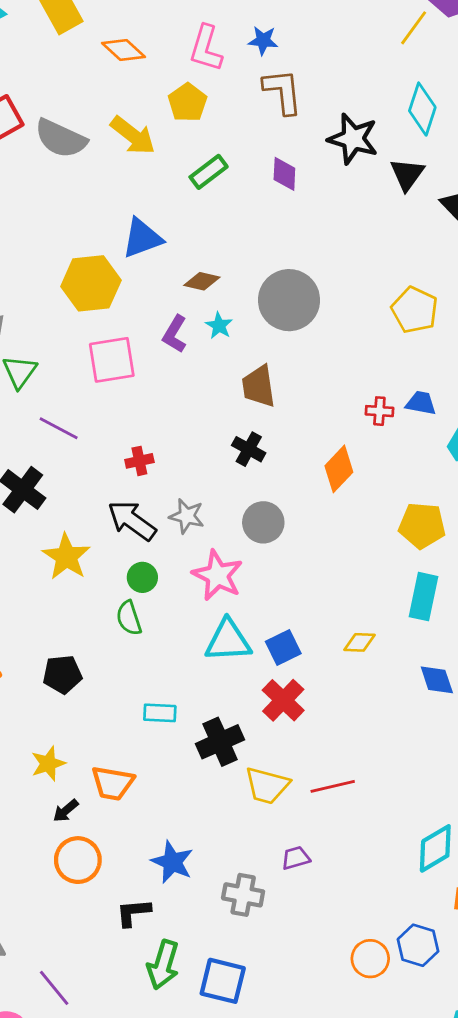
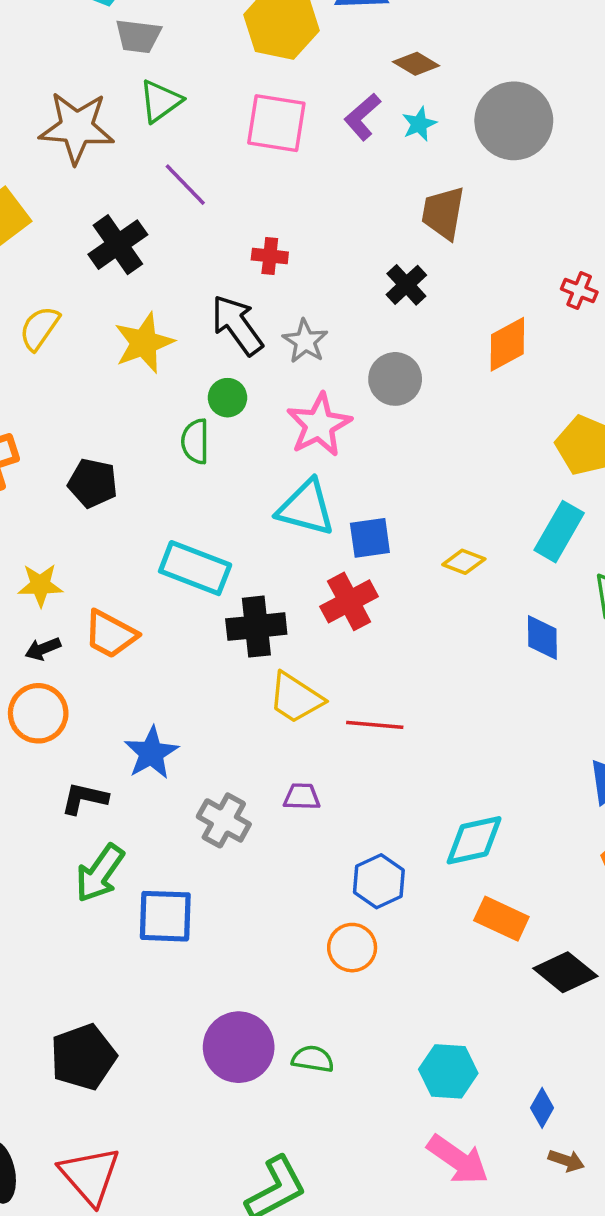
cyan rectangle: (160, 713) -> (195, 568), size x1.6
blue hexagon: (418, 945) -> (379, 881), moved
blue square: (223, 981) -> (165, 916), turned -30

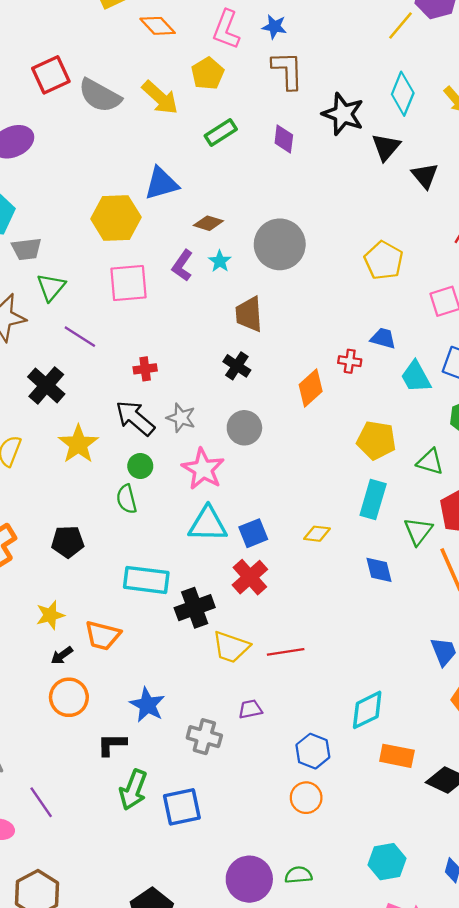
red cross: (579, 290) -> (350, 361), moved

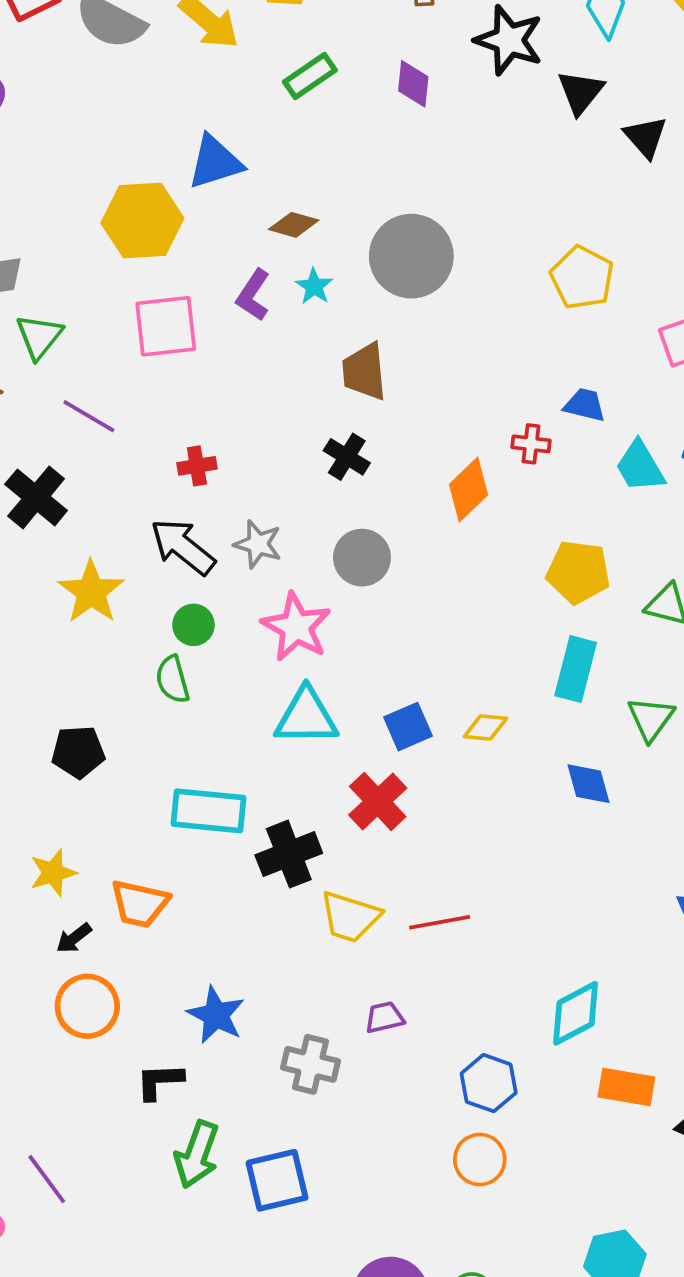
blue square: (253, 533) -> (408, 727), moved

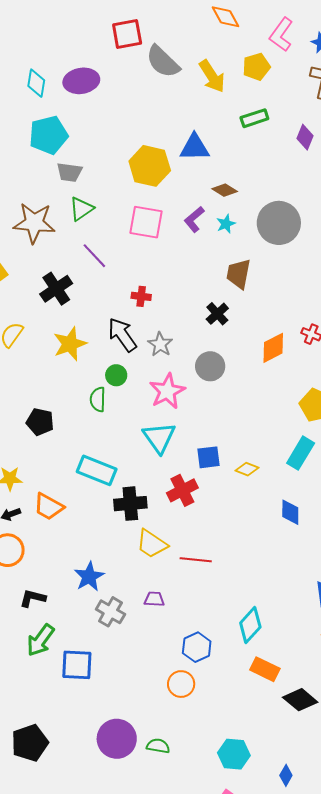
cyan triangle: (306, 717) -> (159, 438), turned 39
cyan diamond: (576, 1013) -> (250, 625), turned -36
blue star: (216, 1015) -> (89, 577), moved

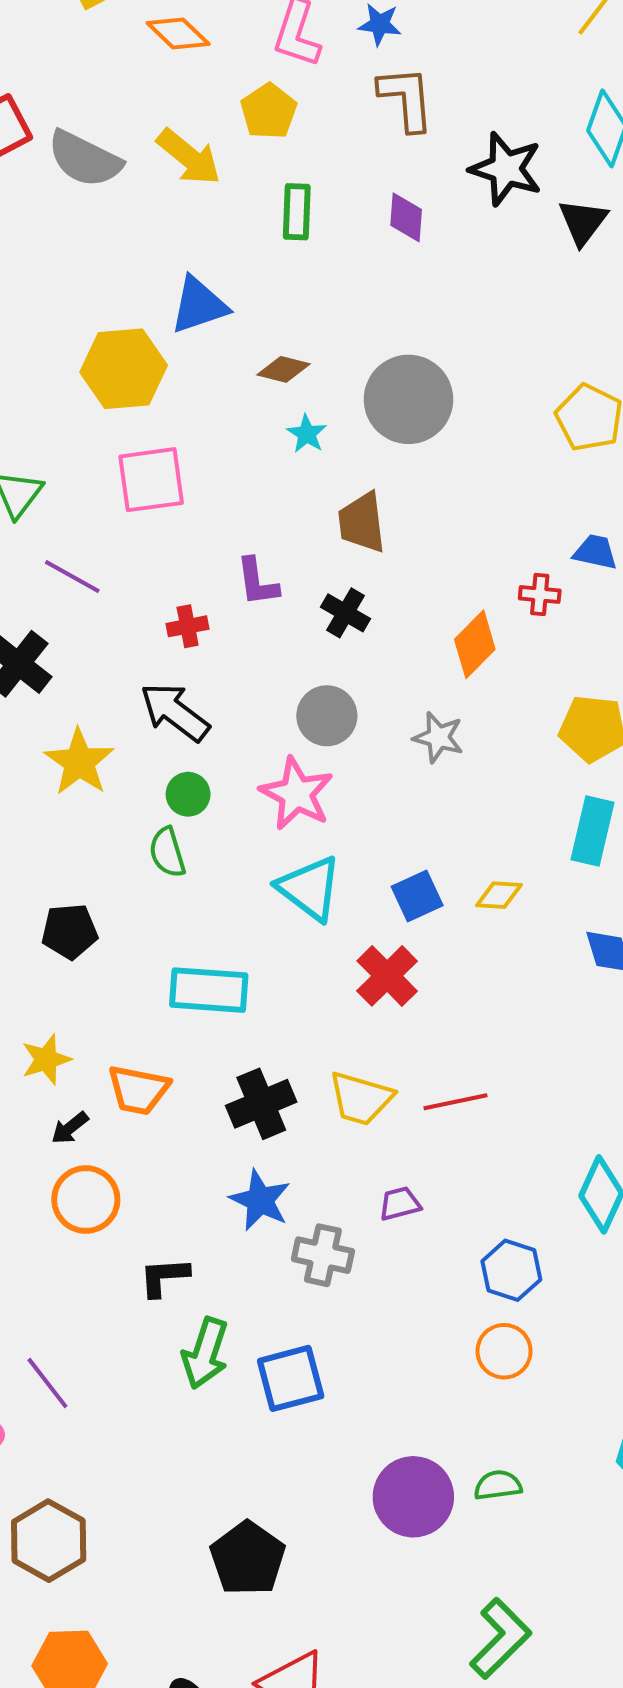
green rectangle: (254, 118) -> (297, 212), turned -52
purple L-shape: (194, 219) -> (257, 582), moved, turned -40
gray star: (160, 344) -> (438, 737), moved
gray circle: (210, 366) -> (327, 716), moved
black cross: (130, 504) -> (261, 1104), moved

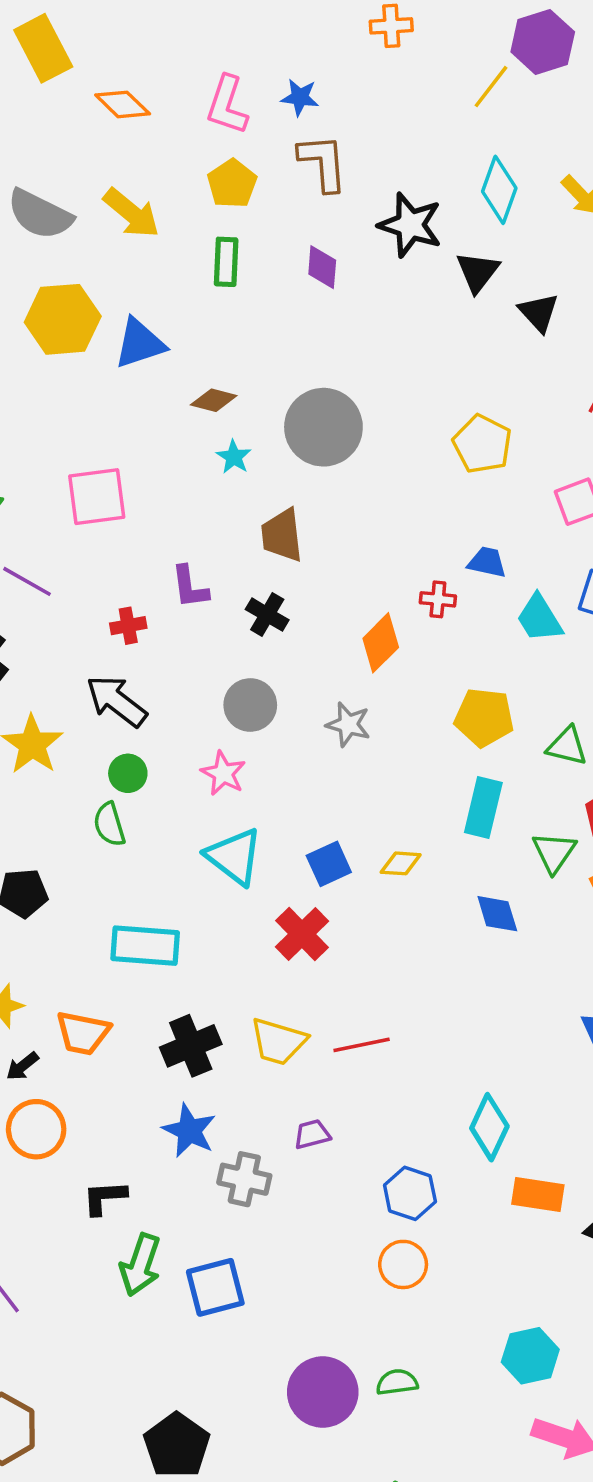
yellow pentagon: (269, 111) -> (232, 184), moved
yellow hexagon: (124, 369) -> (63, 319), moved
pink star: (297, 794) -> (223, 773), size x0.7

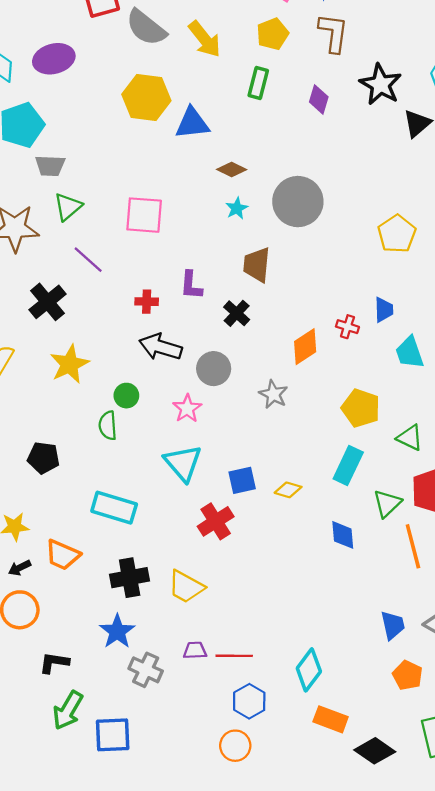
blue trapezoid: (487, 562) -> (384, 310), turned 64
black arrow: (117, 701) -> (161, 347), moved, turned -33
red line: (362, 1045) -> (234, 656), moved

